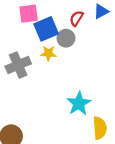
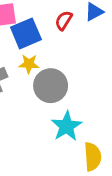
gray circle: (66, 38) -> (51, 86), moved, size x1.5

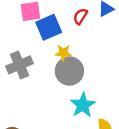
yellow star: (29, 64) -> (63, 53), moved

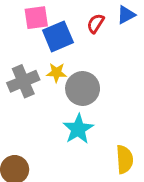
yellow star: (63, 53) -> (57, 73), moved
cyan star: (83, 105) -> (78, 129), moved

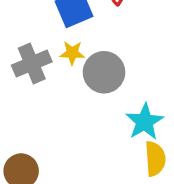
cyan star: (78, 129) -> (145, 122), moved

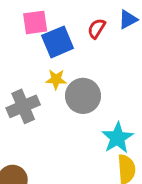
gray cross: (32, 63) -> (23, 106), moved

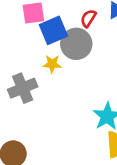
gray circle: (83, 96) -> (76, 44), moved

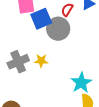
yellow star: (52, 64) -> (41, 61), moved

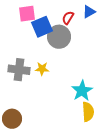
gray cross: (18, 62) -> (19, 70), turned 30

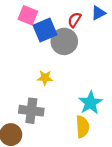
pink square: (27, 14) -> (28, 15), turned 30
gray cross: (19, 70) -> (31, 111), moved
yellow semicircle: (88, 112) -> (82, 127), moved

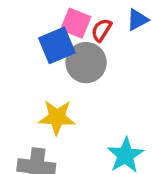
pink square: (28, 15) -> (76, 23), moved
yellow star: (45, 78) -> (57, 117), size x1.5

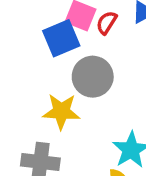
gray circle: (86, 63) -> (93, 77), moved

